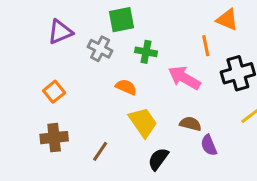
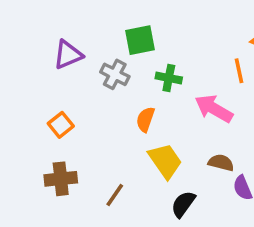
orange semicircle: (126, 87) -> (145, 119), turned -95

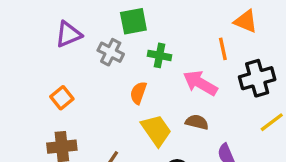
brown semicircle: (221, 163) -> (197, 122), moved

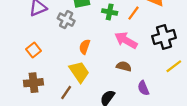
orange line: (223, 49) -> (134, 13), moved, turned 48
green cross: (159, 55) -> (110, 12), moved
yellow trapezoid: (156, 130) -> (79, 72), moved

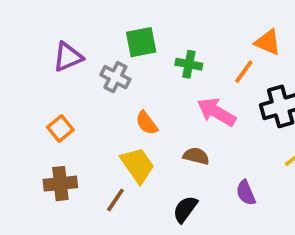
orange line: (134, 13) -> (244, 72), moved
orange semicircle: (85, 47) -> (147, 123), turned -56
brown semicircle: (124, 66) -> (196, 156), moved

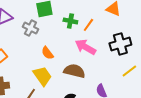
orange line: (244, 72) -> (88, 25), moved
brown semicircle: (196, 156) -> (74, 71), size x1.5

